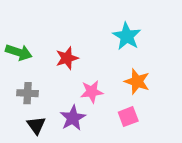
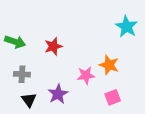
cyan star: (127, 36) -> (127, 27), moved
pink star: (92, 92) -> (86, 75), moved
pink square: (128, 117) -> (113, 97), moved

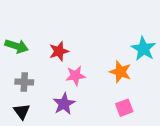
cyan star: (127, 27) -> (143, 49), moved
pink star: (86, 75) -> (76, 76), moved
black triangle: (29, 100) -> (22, 111), moved

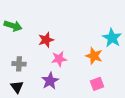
green arrow: (17, 46) -> (13, 26), moved

